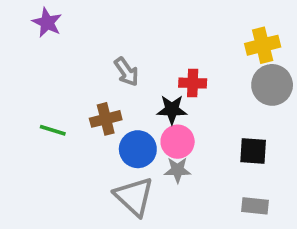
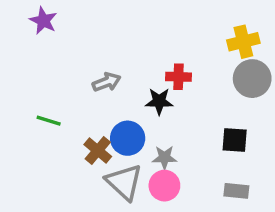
gray arrow: (126, 72) -> (107, 82), moved, turned -76
brown cross: (106, 119) -> (98, 150), moved, turned -36
pink circle: (178, 142) -> (164, 186), moved

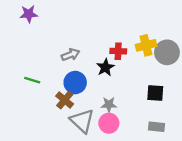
purple star: (43, 21) -> (29, 14), turned -30
yellow cross: (243, 42) -> (146, 45), moved
black star: (159, 101) -> (105, 67), turned -30
blue circle: (128, 138) -> (75, 83), moved

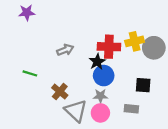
red cross: (118, 51) -> (109, 47), size x1.5
blue circle: (75, 83) -> (104, 76), moved
gray rectangle: (157, 127) -> (131, 109), moved

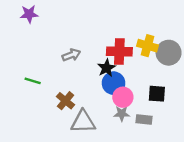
yellow cross: (135, 41) -> (147, 46), turned 30
gray star: (100, 96) -> (122, 114), moved
gray triangle: (76, 111) -> (83, 122), turned -45
pink circle: (100, 113) -> (123, 97), moved

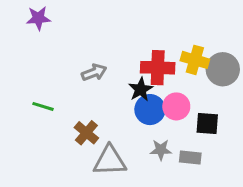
pink circle: (123, 97) -> (176, 106), moved

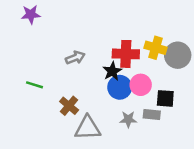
gray rectangle: (190, 158) -> (152, 114), moved

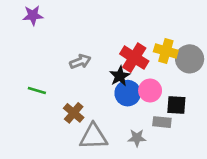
red cross: (126, 54) -> (134, 58), turned 30
gray star: (128, 119) -> (137, 138), moved

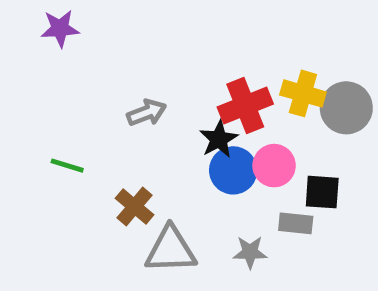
red cross: (134, 58) -> (245, 105), turned 36

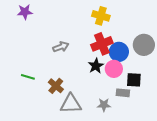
yellow cross: (303, 93) -> (101, 16), moved
black star: (219, 139) -> (96, 66), moved
green line: (67, 166) -> (28, 77), moved
blue circle: (233, 170) -> (119, 52), moved

